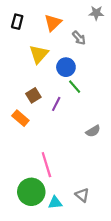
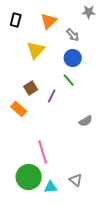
blue circle: (66, 67) -> (73, 58), moved

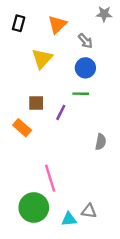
green line: (69, 80) -> (81, 94), turned -48
brown square: (31, 88) -> (36, 103), turned 32
gray semicircle: (86, 121) -> (101, 142), turned -48
gray triangle: (76, 180) -> (89, 211), turned -32
cyan triangle: (51, 187) -> (69, 219), moved

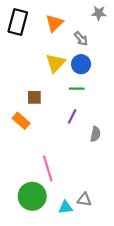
black rectangle: (19, 23) -> (18, 22), size x1.6
yellow triangle: (42, 58) -> (56, 63), moved
purple line: (61, 112) -> (72, 116), moved

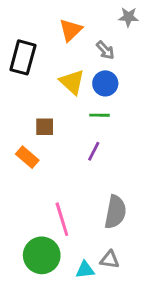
black rectangle: (18, 22) -> (23, 57), moved
yellow triangle: (56, 63) -> (72, 82), turned -30
gray semicircle: (95, 134) -> (115, 212), moved, size x1.6

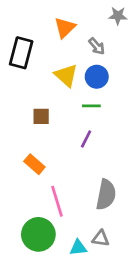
orange rectangle: (27, 157) -> (34, 164), moved

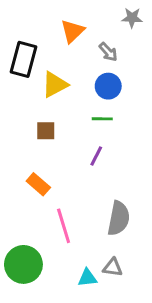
yellow triangle: (66, 75) -> (55, 85), moved, turned 50
green circle: (38, 234) -> (23, 264), moved

